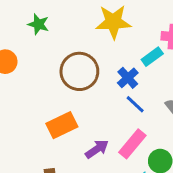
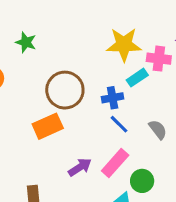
yellow star: (113, 22) -> (124, 45), moved
blue cross: (128, 78) -> (113, 98), turned 30
orange rectangle: (62, 125) -> (48, 126), moved

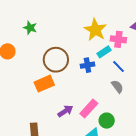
yellow star: (124, 45) -> (95, 30), turned 30
blue line: (119, 124) -> (119, 66), moved

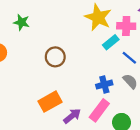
brown circle: (56, 60) -> (55, 57), size x0.7
blue cross: (87, 65) -> (104, 85), moved
orange rectangle: (44, 84) -> (50, 102), moved

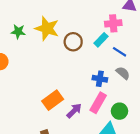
yellow star: (98, 17) -> (47, 28), moved
brown circle: (55, 57) -> (73, 42), moved
blue cross: (104, 85) -> (100, 79), turned 32

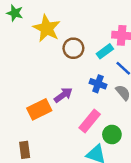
green star: (18, 32) -> (15, 13), moved
blue cross: (100, 79) -> (98, 84), moved
purple arrow: (74, 111) -> (63, 95), moved

